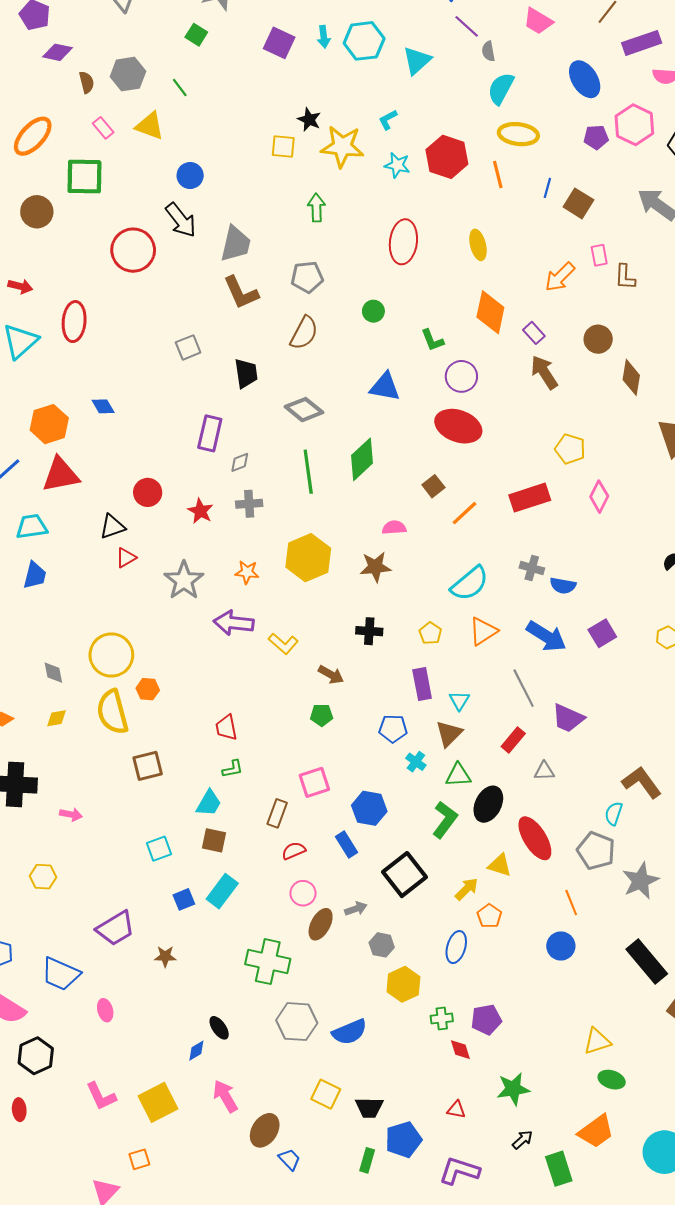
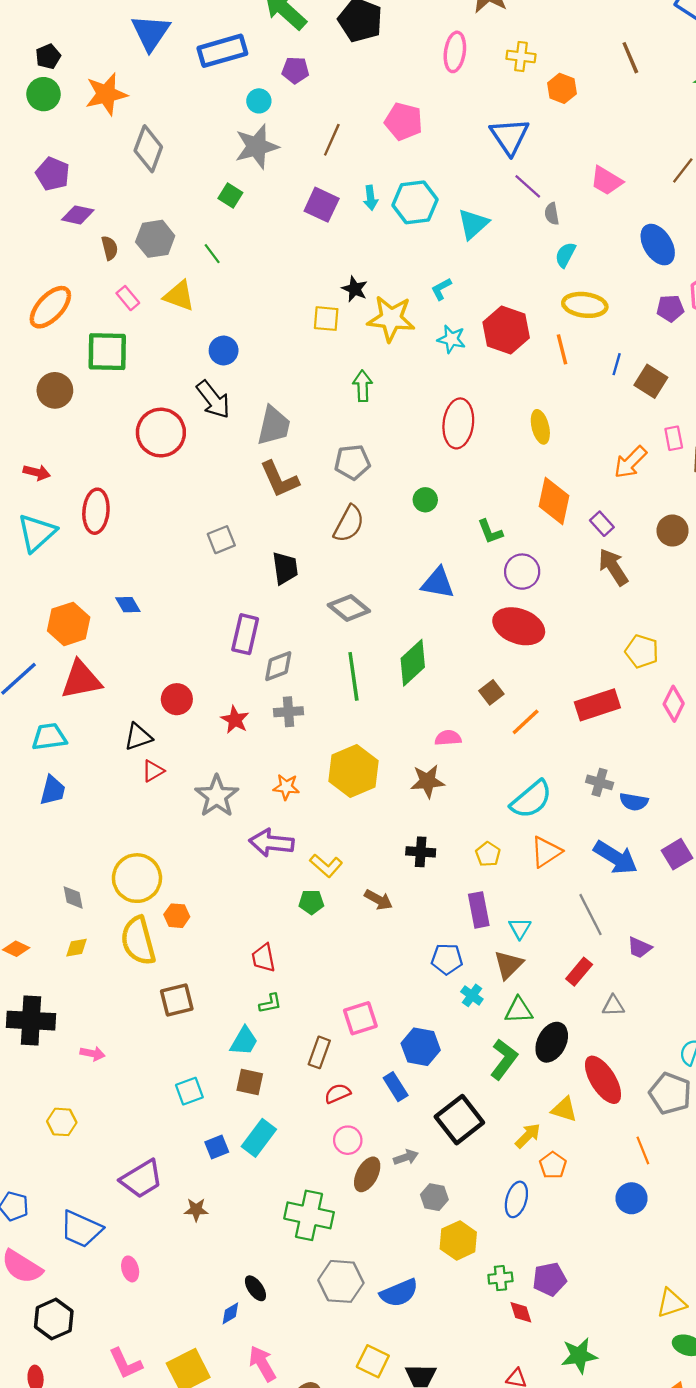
cyan semicircle: (501, 89) -> (565, 255), size x0.7
gray diamond: (240, 462) -> (278, 666), size x1.4
green pentagon: (322, 715) -> (311, 902), moved
purple trapezoid: (568, 718) -> (639, 948), size x0.7

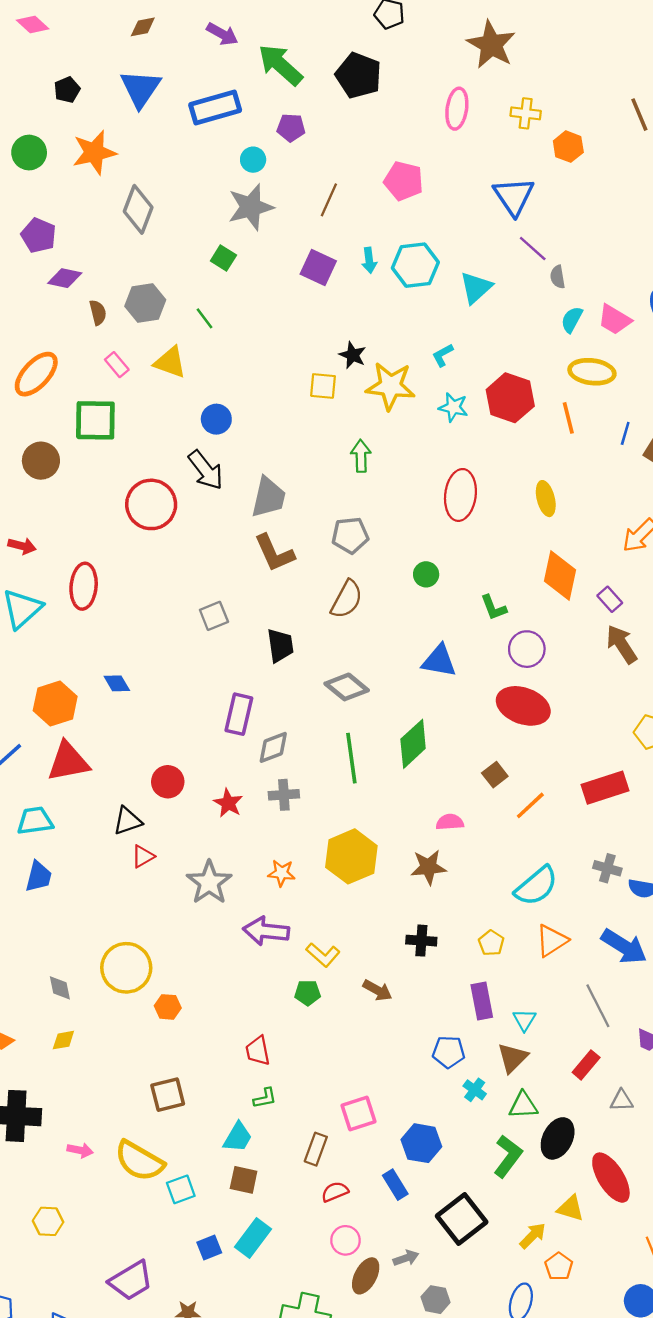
black pentagon: (48, 57) -> (67, 90), moved
pink trapezoid: (606, 181) -> (614, 320), moved
yellow semicircle: (138, 941) -> (139, 1161), moved, turned -45

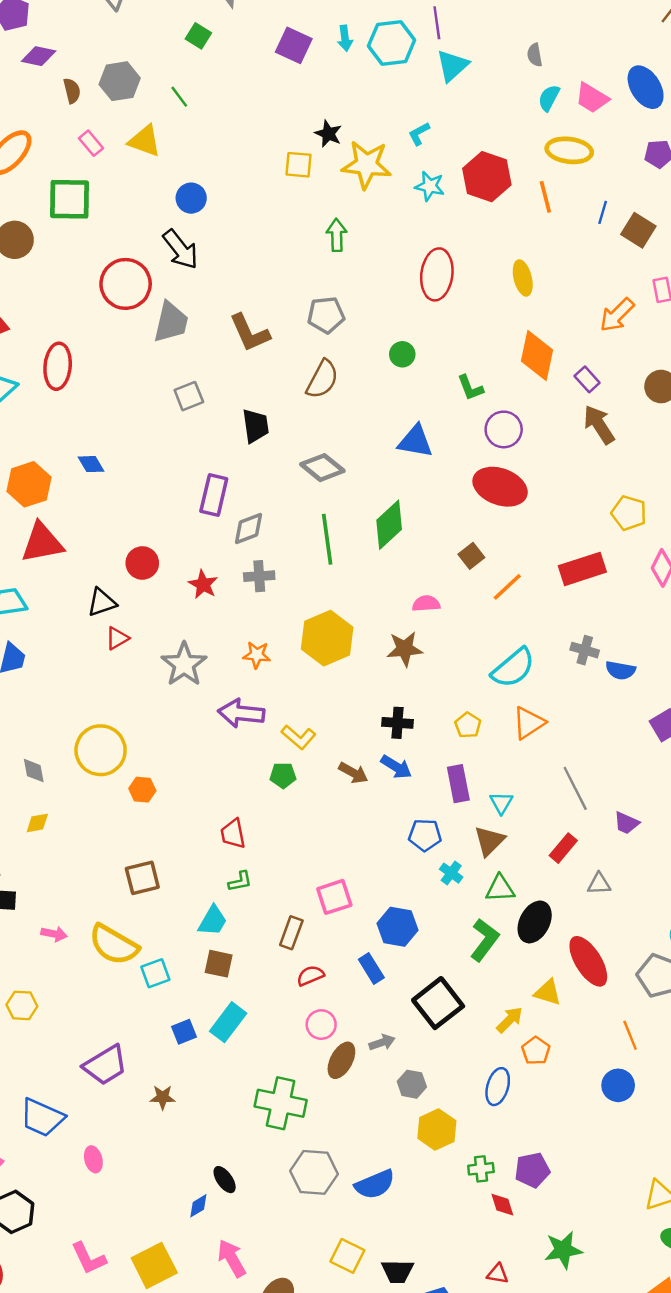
purple line: (533, 248) -> (437, 23), moved, turned 40
gray trapezoid: (268, 497) -> (171, 322), moved
blue arrow: (624, 946) -> (396, 767), moved, size x0.7

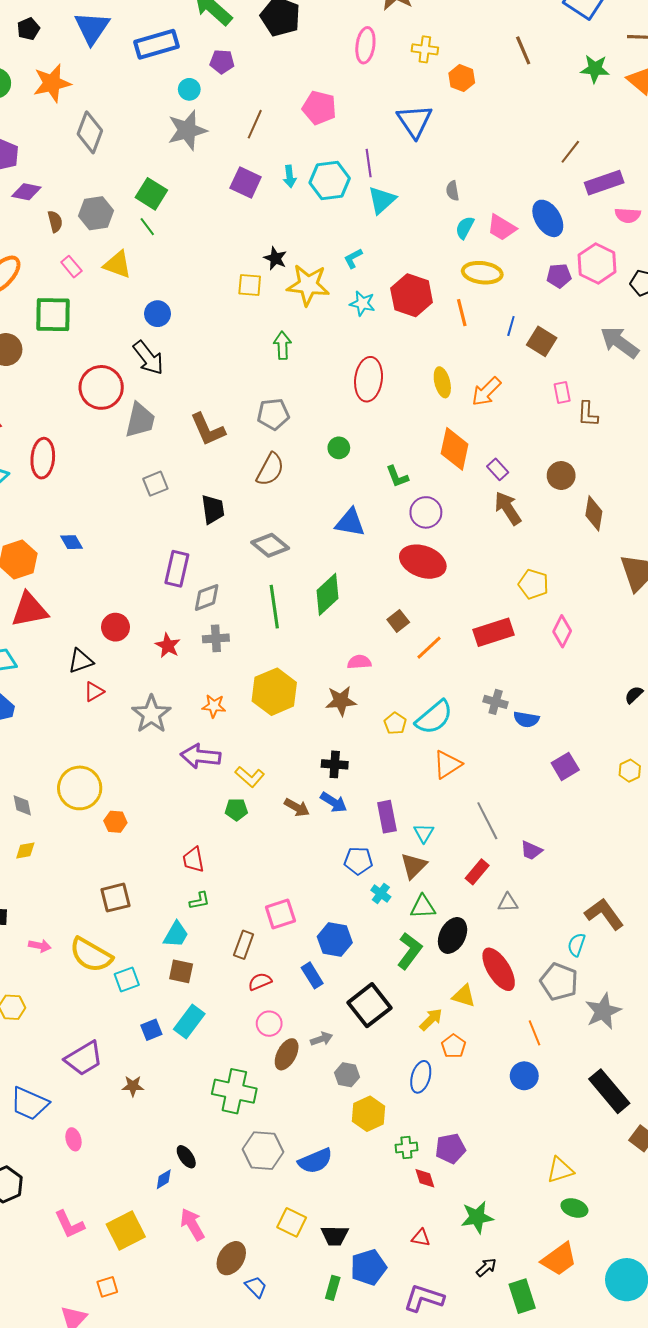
green square: (198, 36) -> (151, 194), moved, size x1.4
orange arrow: (617, 315) -> (486, 392), moved
yellow pentagon: (468, 725) -> (395, 723), moved

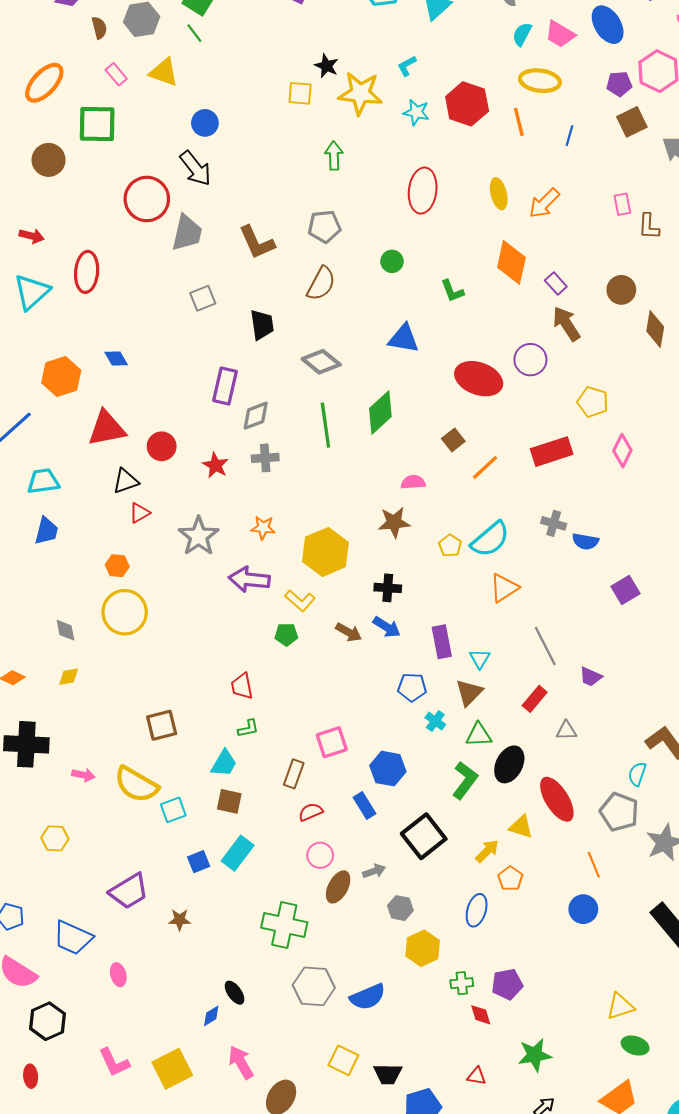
brown square: (542, 341) -> (632, 122), moved, turned 32
purple circle: (426, 512) -> (530, 360), moved
red triangle: (29, 610) -> (107, 428), moved
yellow hexagon: (274, 692) -> (325, 552), moved
orange hexagon: (115, 822) -> (117, 566), moved

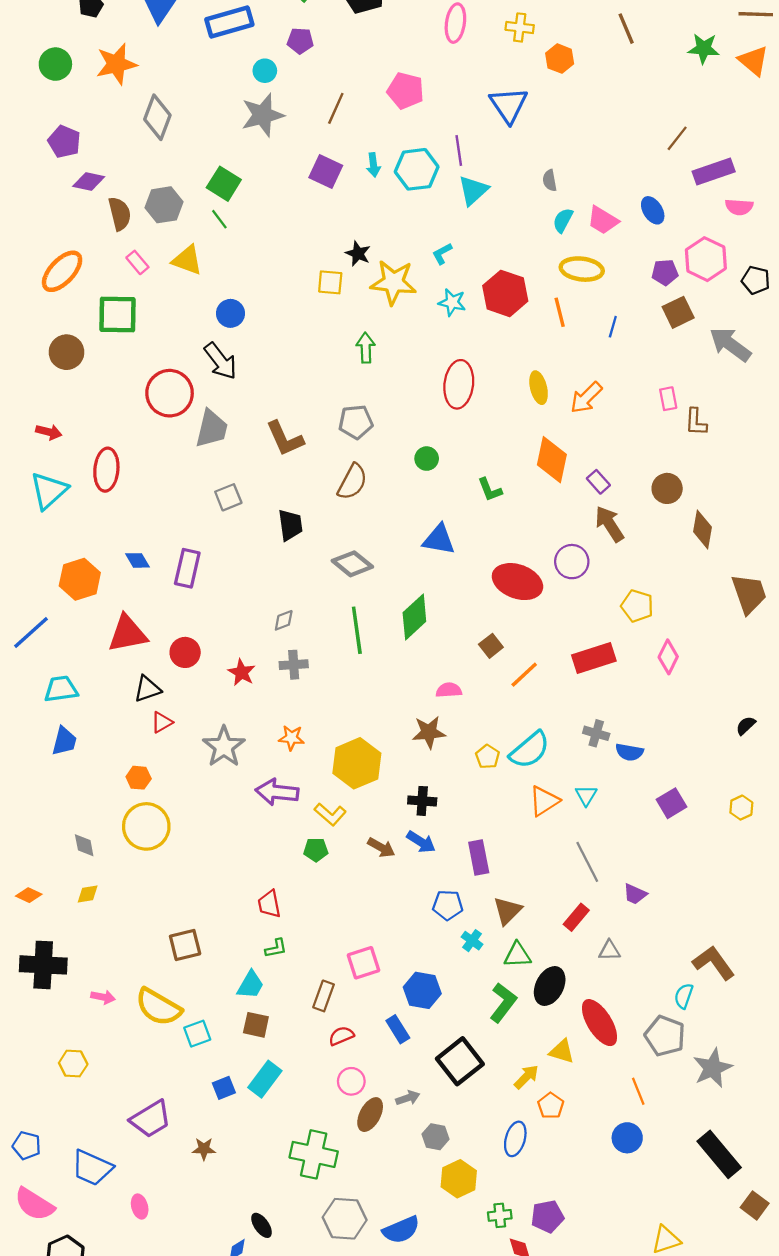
blue ellipse: (608, 25) -> (653, 210), size x0.7
brown semicircle: (99, 28) -> (120, 214), size x1.4
purple rectangle: (225, 386) -> (187, 568), moved
gray diamond: (256, 416) -> (284, 620), size x0.7
cyan triangle: (480, 659) -> (586, 795), moved

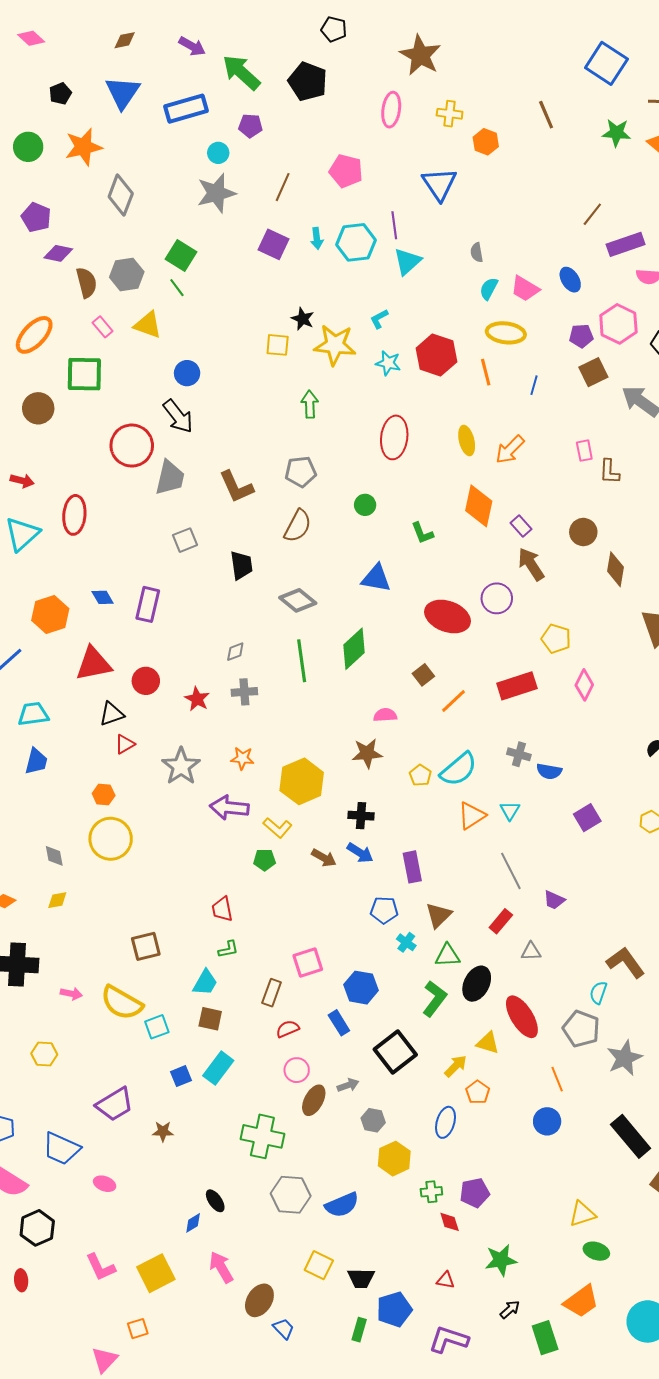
pink ellipse: (140, 1207) -> (105, 1184), turned -55

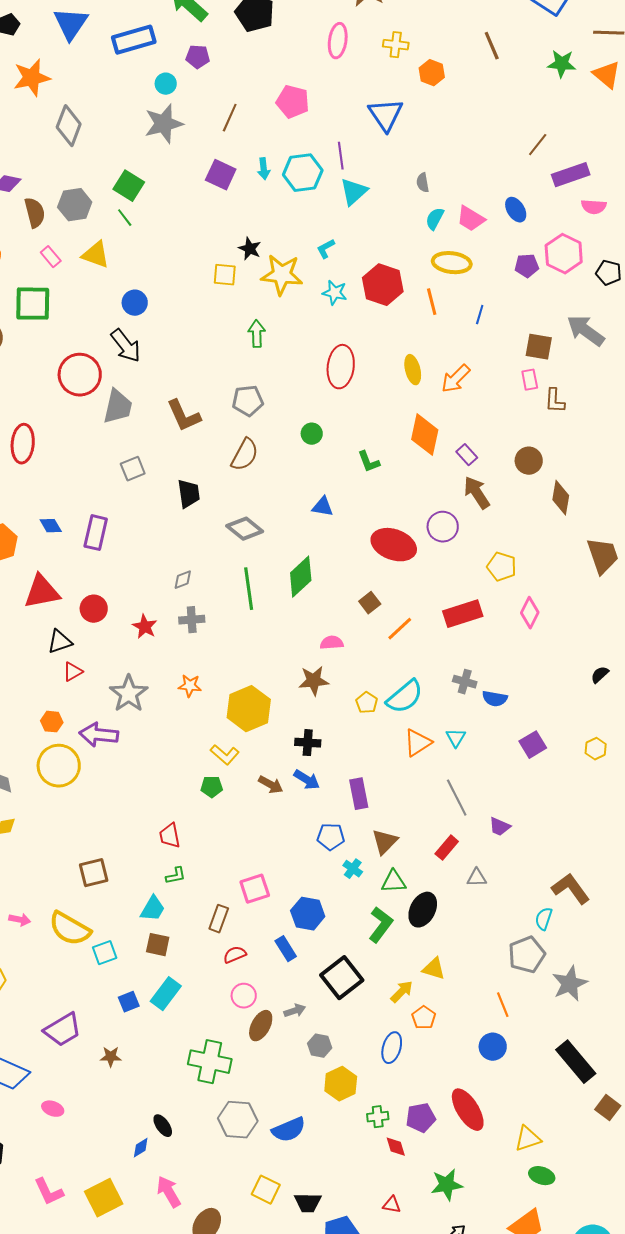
brown square: (593, 372) -> (539, 347), moved, turned 36
blue triangle: (376, 578) -> (323, 507), size x0.7
purple arrow: (229, 808) -> (99, 735), moved
red ellipse: (522, 1017) -> (468, 1110), moved
gray pentagon: (581, 1029) -> (527, 955), turned 30

